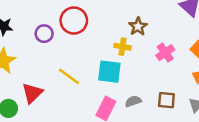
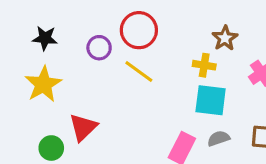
cyan square: (109, 72) -> (211, 100), moved
yellow line: (69, 76) -> (139, 72), moved

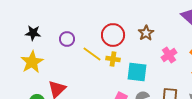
red circle: (139, 30) -> (113, 35), moved
yellow cross: (204, 65) -> (113, 59), moved

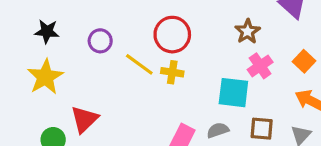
brown star: (146, 33) -> (248, 31), moved
cyan square: (137, 72) -> (233, 93), moved

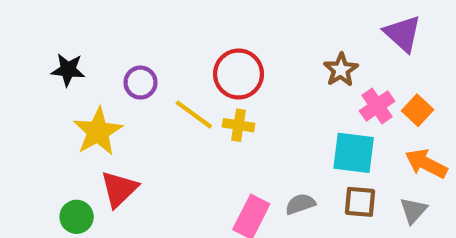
pink cross: (260, 66) -> (377, 106), moved
yellow star: (45, 77) -> (98, 132), moved
cyan square: (233, 93) -> (354, 153), moved

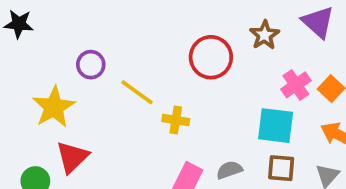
black star: (68, 70) -> (19, 24), moved
brown star: (341, 70) -> (264, 35), moved
red circle: (239, 74) -> (211, 57), moved
yellow cross: (239, 125) -> (176, 120), moved

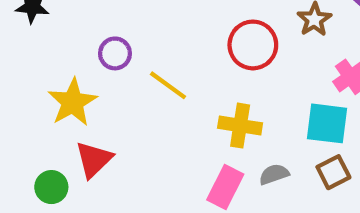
yellow cross: (176, 120) -> (240, 126), moved, size x1.4
brown square: (281, 168) -> (333, 172), turned -32

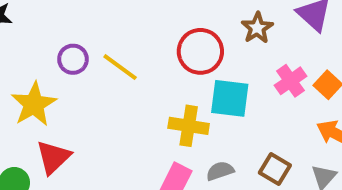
yellow line: (168, 85) -> (120, 67), moved
cyan square: (327, 123) -> (230, 98), moved
brown square: (333, 172) -> (275, 169), turned -32

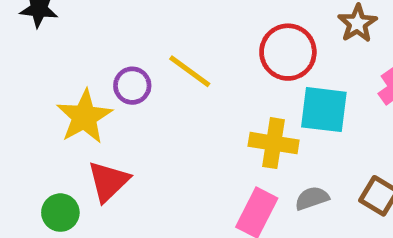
purple circle: (73, 59) -> (132, 86), moved

